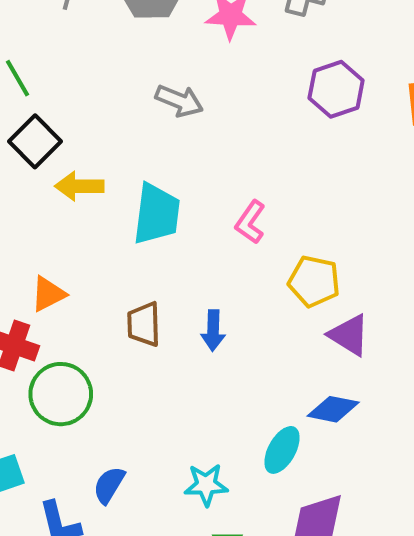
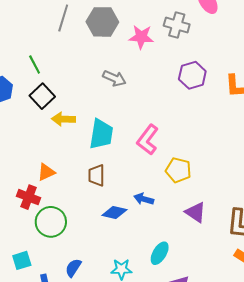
pink L-shape: (250, 222) -> (148, 140), size x1.4
brown trapezoid: (144, 324) -> (96, 175), moved
blue arrow: (213, 330) -> (144, 199), moved, turned 102
purple triangle: (349, 335) -> (196, 212), moved
blue diamond: (333, 409) -> (114, 213), moved

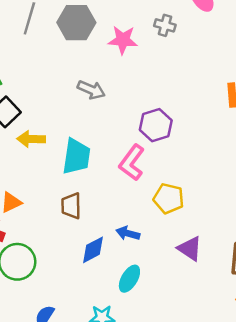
gray cross: (177, 25) -> (165, 25), size x0.7
purple hexagon: (192, 75) -> (156, 125), moved
blue diamond: (114, 213) -> (93, 250), turned -40
cyan ellipse: (160, 253) -> (129, 279), moved

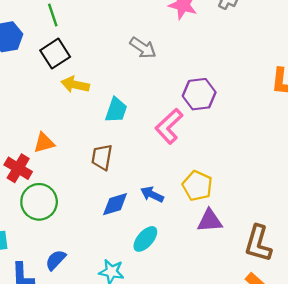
cyan trapezoid: (76, 156) -> (116, 110), size x0.7
yellow pentagon: (169, 198) -> (197, 186), moved
purple triangle: (190, 249) -> (210, 221), turned -48

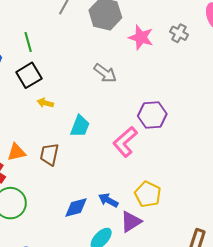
yellow arrow: (75, 85) -> (45, 103), size x0.7
brown trapezoid: (102, 157) -> (49, 154), moved
purple triangle: (210, 221) -> (131, 222), moved, turned -30

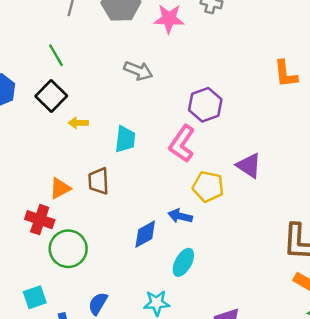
green line: (28, 42) -> (56, 55), moved
yellow pentagon: (148, 194) -> (208, 187), moved
purple triangle: (131, 222) -> (249, 166), moved, turned -40

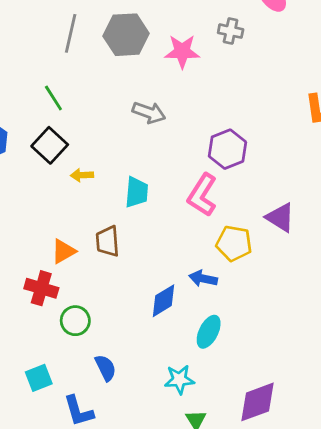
green circle: (68, 249) -> (75, 321), size x0.7
blue semicircle: (98, 304) -> (106, 368), moved, turned 125

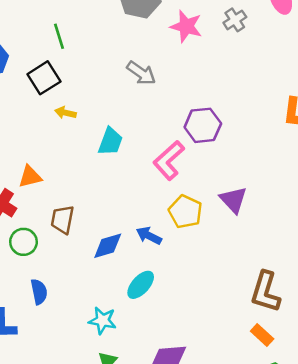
gray cross: (231, 31) -> (235, 20), turned 30
brown trapezoid: (108, 241) -> (62, 220), moved

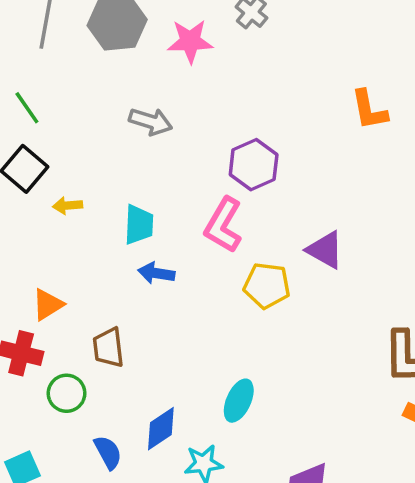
blue arrow: (149, 236) -> (156, 273), moved
blue diamond: (108, 246) -> (161, 429), moved

